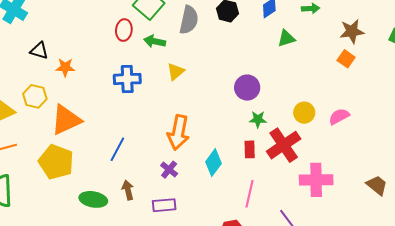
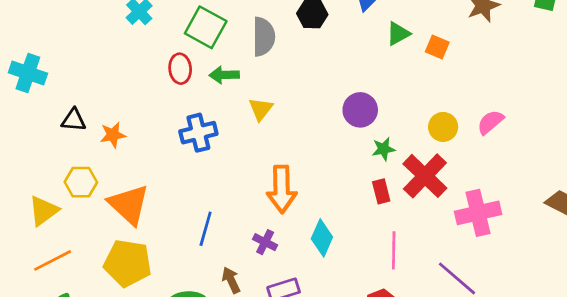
orange square: (346, 59) -> (437, 47), moved
orange triangle: (66, 120) -> (129, 204), turned -40
cyan diamond: (213, 163) -> (322, 238), moved
purple cross: (169, 170) -> (265, 242), moved

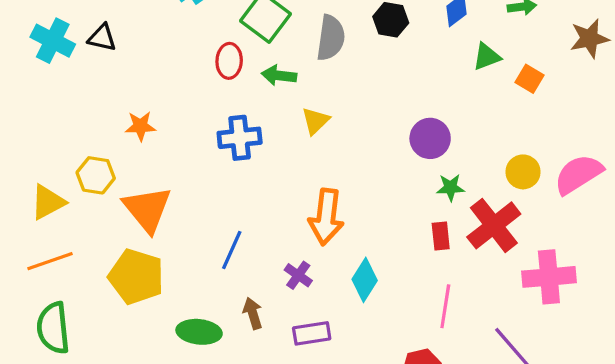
black triangle: (74, 120) -> (102, 38), moved
pink semicircle: (490, 122) -> (578, 174), size x1.5

